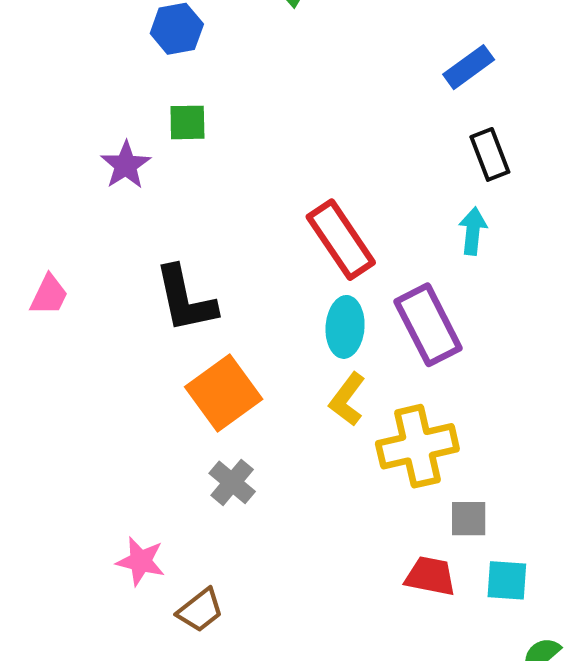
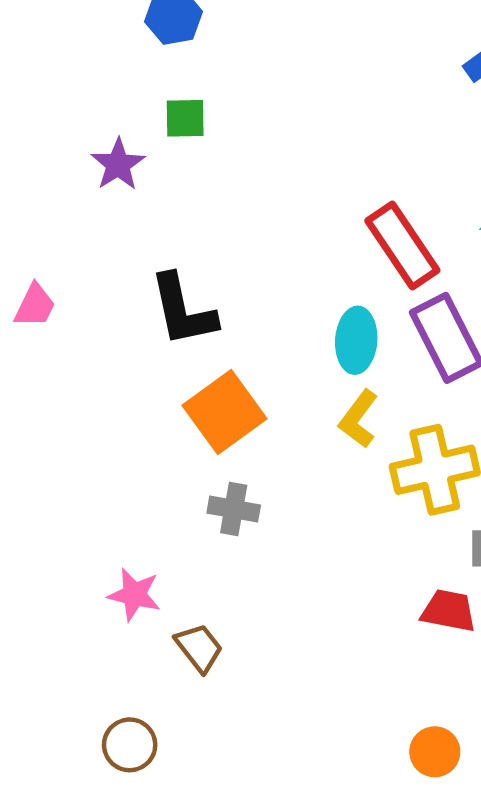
red rectangle: (341, 240) -> (402, 245), moved
gray cross: (232, 482) -> (234, 509), turned -30
brown trapezoid: (200, 610) -> (199, 648), turned -90

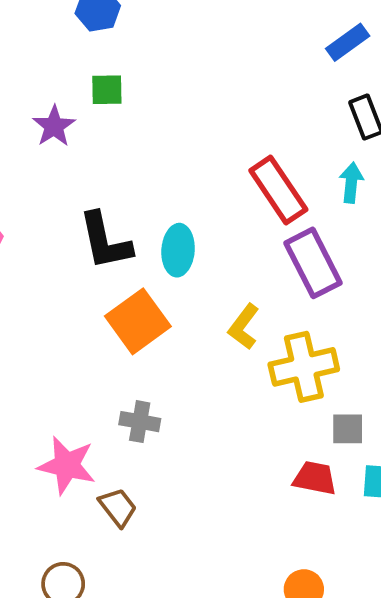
cyan ellipse: (356, 340) -> (178, 250), moved
gray cross: (234, 509) -> (140, 422), moved
pink star: (134, 595) -> (67, 465), size x1.4

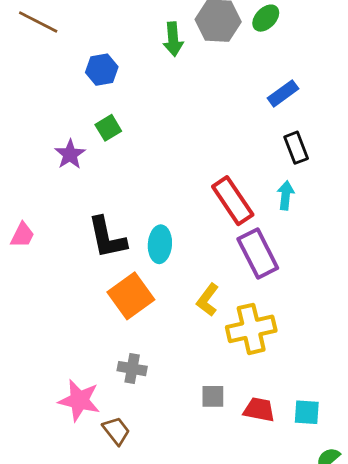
green square: (107, 90) -> (108, 128), turned -30
gray square: (348, 429) -> (213, 396), moved

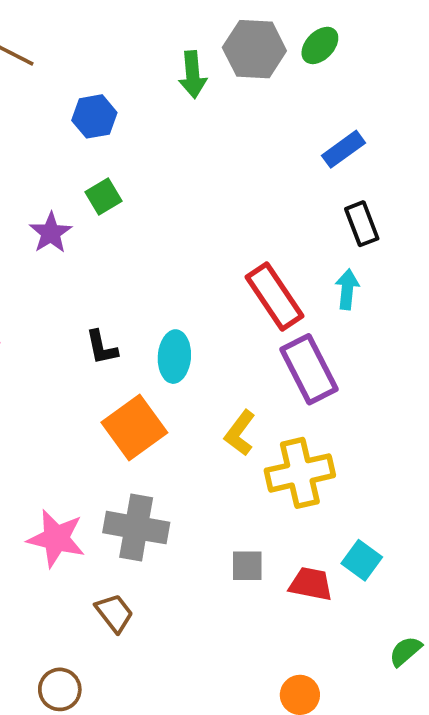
black L-shape: (107, 238) -> (102, 347), size x0.6
gray cross: (132, 369) -> (136, 528), size x1.6
pink star: (79, 400) -> (56, 538), moved
cyan square: (307, 412) -> (362, 560), moved, turned 32

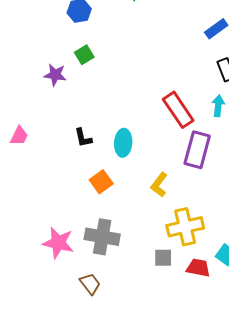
purple star: (51, 233) -> (55, 75), turned -30
purple rectangle: (309, 369) -> (197, 150), turned 42
orange square: (134, 427) -> (101, 182), size x0.7
yellow cross: (300, 473) -> (185, 227), moved

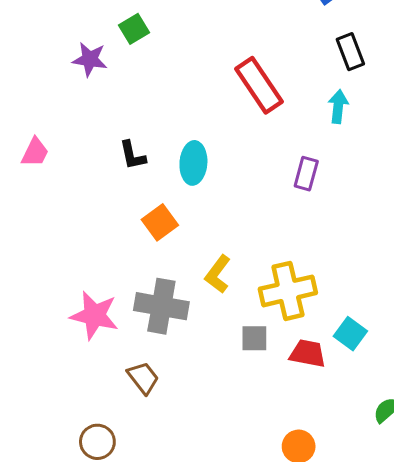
red rectangle: (178, 110) -> (259, 85), moved
purple rectangle: (197, 150) -> (306, 174), size x0.6
yellow L-shape: (159, 185) -> (218, 274), moved

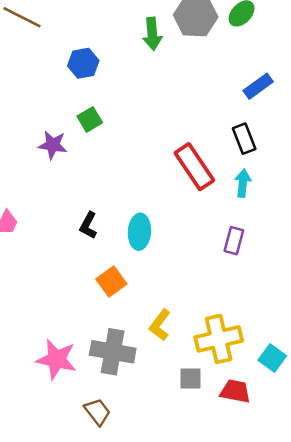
black rectangle: (350, 52) -> (244, 139), moved
cyan arrow: (338, 107) -> (243, 183), moved
black L-shape: (132, 155) -> (88, 225), turned 40
cyan square: (350, 334) -> (272, 358), moved

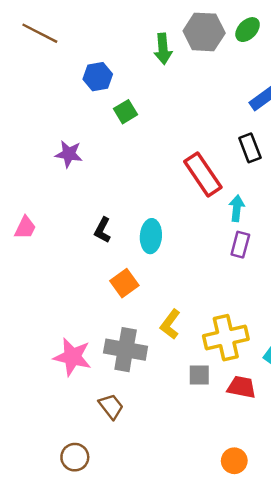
green square: (90, 119) -> (126, 112), moved
cyan arrow: (243, 183) -> (237, 208), moved

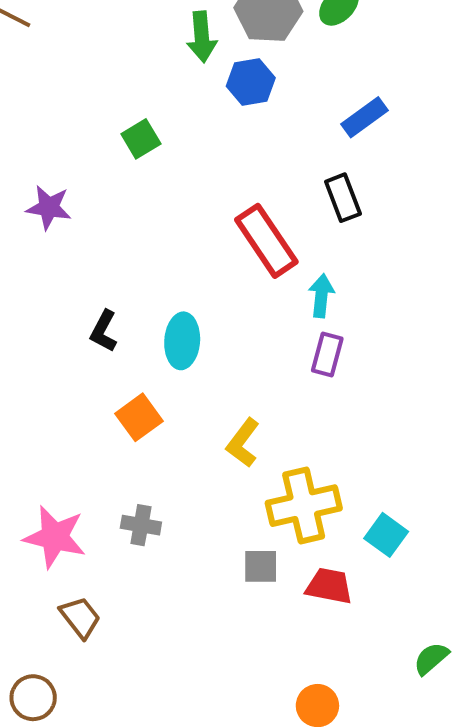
blue hexagon: (98, 77) -> (251, 82), moved
yellow L-shape: (170, 324) -> (243, 443), moved
gray cross: (126, 350) -> (141, 525), size x0.6
brown trapezoid: (111, 406) -> (80, 617), moved
brown circle: (75, 457) -> (33, 698), moved

